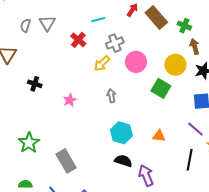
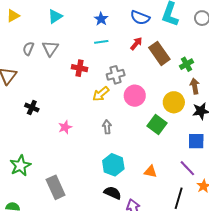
cyan line: (98, 20) -> (101, 42), moved
green cross: (184, 26) -> (186, 64), turned 32
red cross: (78, 40) -> (80, 68), turned -35

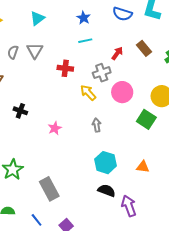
red arrow: (136, 44) -> (117, 53), moved
brown rectangle: (159, 53) -> (144, 48), size x0.7
yellow arrow: (101, 94) -> (88, 93), turned 90

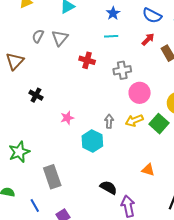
red arrow: (117, 53) -> (148, 39), moved
yellow arrow: (88, 93) -> (134, 120), moved, turned -78
cyan hexagon: (105, 163) -> (92, 141), moved

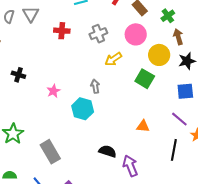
pink circle: (140, 93) -> (136, 34), moved
yellow arrow: (134, 120) -> (113, 59), moved

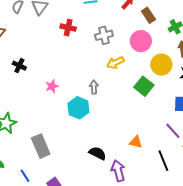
orange triangle: (143, 126) -> (136, 142), moved
black line: (174, 150) -> (163, 161), turned -40

